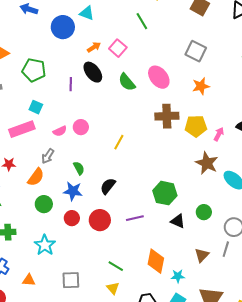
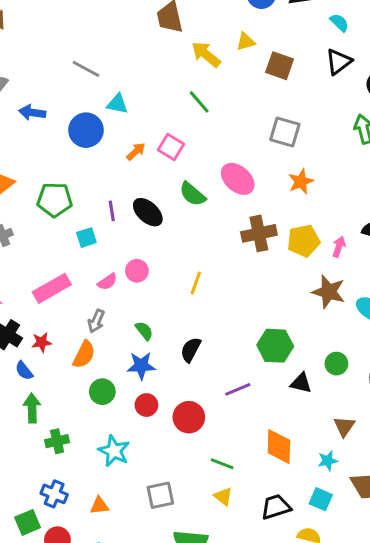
black ellipse: (93, 72) -> (148, 212), moved
cyan square: (36, 107) -> (86, 238), moved, turned -32
red circle: (100, 220) -> (189, 417), moved
cyan star: (178, 276) -> (328, 461), moved

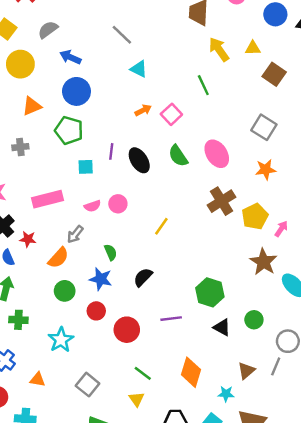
blue circle: (86, 130) -> (76, 91), moved
brown cross: (259, 233) -> (222, 201), turned -36
yellow pentagon: (304, 241) -> (255, 216), turned -30
gray square: (160, 495) -> (88, 385), turned 35

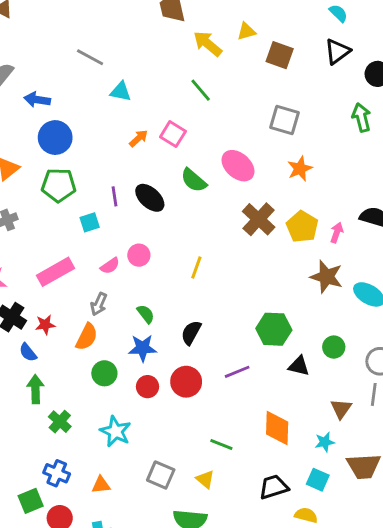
green cross: (18, 320) -> (60, 422), turned -36
red circle: (127, 330) -> (186, 382), moved
yellow triangle: (137, 399) -> (205, 479), moved

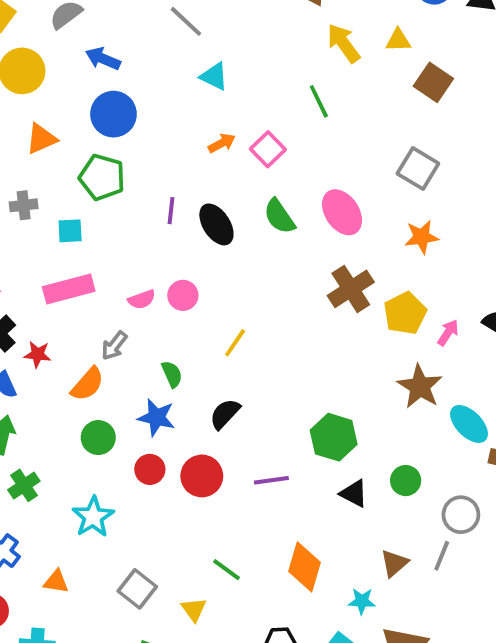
cyan square: (90, 222) -> (70, 231), moved
yellow line: (196, 268) -> (235, 343), moved

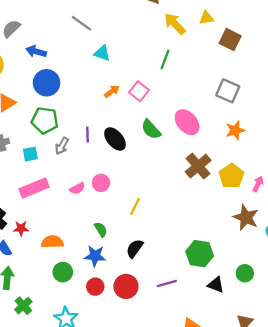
green line: (319, 101) -> (165, 59), turned 54
gray arrow: (114, 346) -> (62, 146), moved
orange semicircle: (87, 384) -> (52, 242), turned -125

